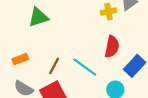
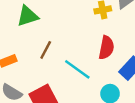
brown line: (54, 66) -> (46, 50), moved

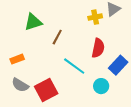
brown line: (46, 50) -> (57, 37), moved

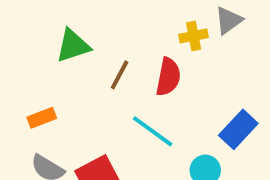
red semicircle: (98, 48) -> (168, 77), moved

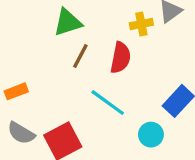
green triangle: (73, 46) -> (68, 22), moved

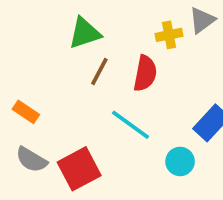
orange rectangle: (16, 91) -> (26, 112), turned 55

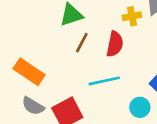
orange rectangle: (26, 112) -> (29, 72), size x1.6
cyan line: (131, 125) -> (104, 81), turned -48

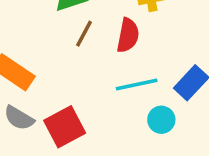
cyan line: (104, 81) -> (137, 85), moved

